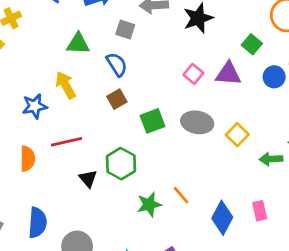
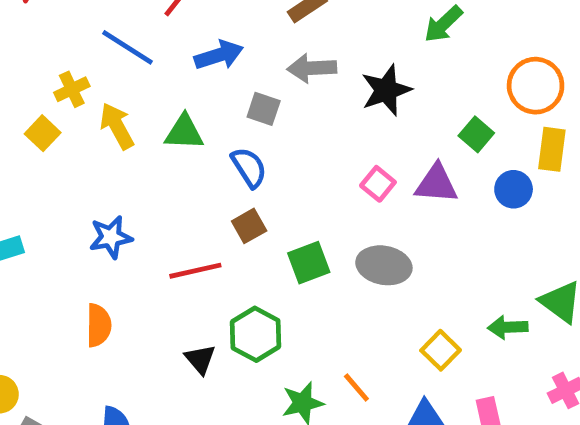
yellow arrow: (66, 85) -> (117, 126), moved
yellow square: (237, 135) -> (441, 350), moved
red line: (66, 142) -> (195, 271), moved

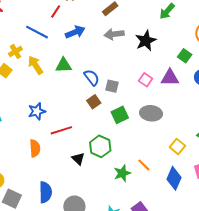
gray square: (264, 109) -> (112, 86), moved
red line: (195, 271) -> (61, 130), moved

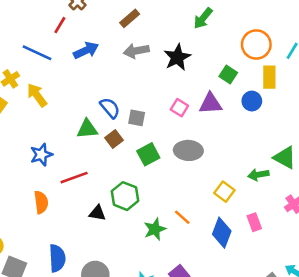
green triangle: (63, 65) -> (87, 129), moved
black triangle: (78, 159) -> (97, 213), turned -32

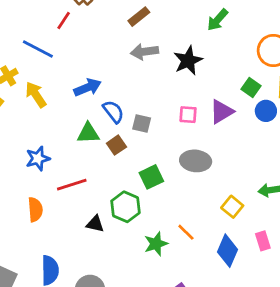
blue arrow: (86, 50) -> (88, 87), moved
green square: (228, 74) -> (251, 88), moved
purple triangle: (211, 104) -> (222, 112), turned -30
pink square: (179, 108) -> (188, 115), turned -30
green square: (148, 154) -> (151, 177), moved

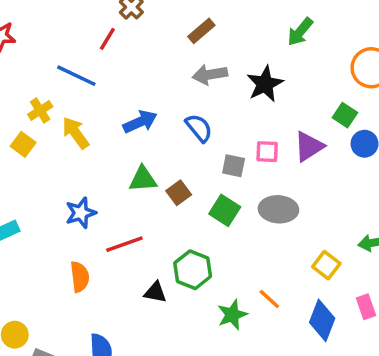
blue semicircle: (113, 112) -> (199, 128), moved
gray square: (142, 124) -> (234, 166), moved
green square: (151, 177) -> (225, 210), moved, turned -30

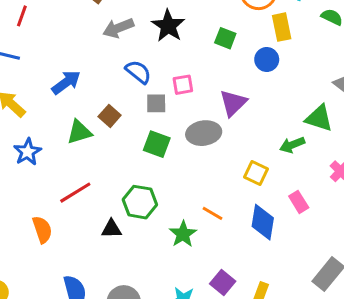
green square: (345, 115) -> (225, 38), moved
blue semicircle: (199, 128) -> (138, 72), moved
purple triangle: (309, 146) -> (233, 103), moved
brown square: (179, 193) -> (110, 116), moved
blue star: (81, 213) -> (28, 152), moved

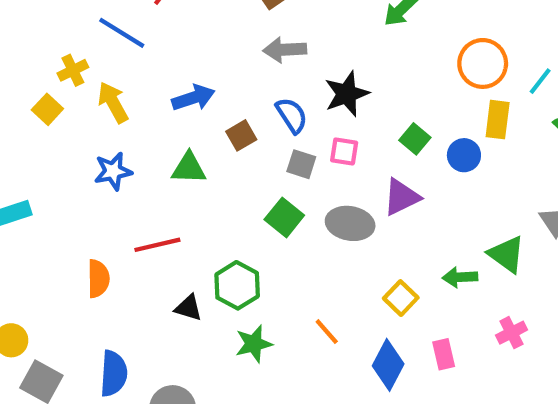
black star: (168, 26) -> (347, 94), moved
green square: (225, 38) -> (415, 139), moved
brown square: (110, 116) -> (241, 135), moved
green star: (183, 234) -> (254, 344), moved

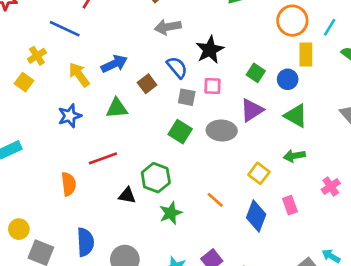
yellow arrow: (113, 102) -> (79, 75), moved
green triangle: (507, 254) -> (296, 116), moved

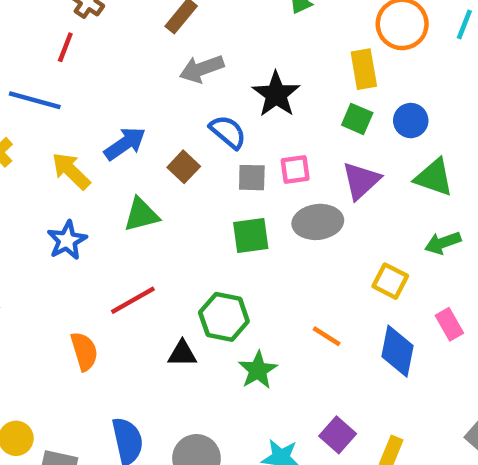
yellow rectangle: (306, 55) -> (364, 69), moved
pink square: (212, 86) -> (295, 169), moved
green square: (180, 132) -> (251, 235), turned -30

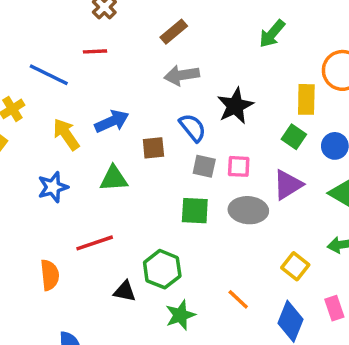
red line: (65, 47) -> (95, 51), moved, turned 55
brown square: (184, 167) -> (153, 148), turned 30

